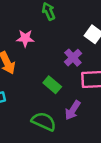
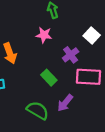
pink star: (25, 38) -> (44, 35), moved

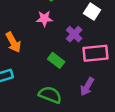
purple arrow: (65, 103) -> (87, 87), moved

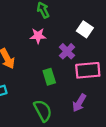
green rectangle: (56, 60) -> (49, 77), turned 35
green semicircle: (50, 95) -> (43, 111), turned 40

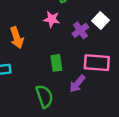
purple cross: (67, 51) -> (80, 30), moved
purple arrow: (79, 103) -> (77, 84), moved

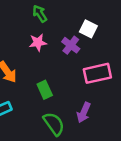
green rectangle: (56, 63) -> (45, 90), moved
purple arrow: (77, 84) -> (84, 113), moved

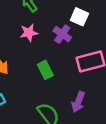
green rectangle: (45, 90) -> (45, 70), moved

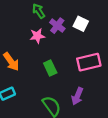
purple cross: (62, 34) -> (57, 26), moved

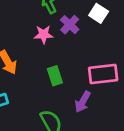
white square: (81, 24) -> (99, 13), moved
purple arrow: (77, 96) -> (83, 102), moved

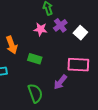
white square: (99, 13) -> (80, 33), moved
green rectangle: (55, 76) -> (35, 59), moved, turned -64

